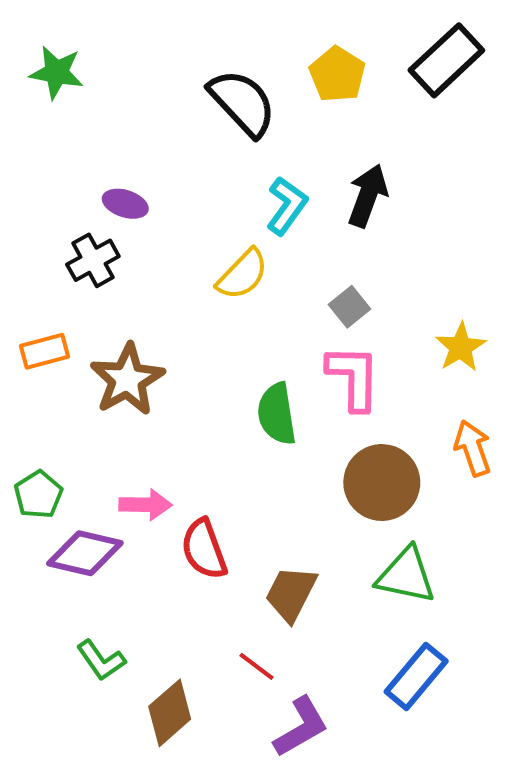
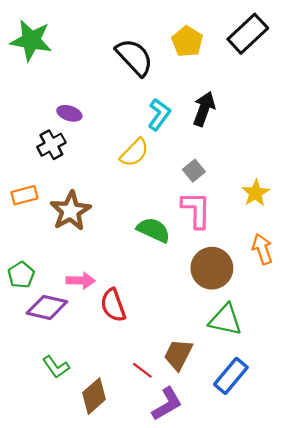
green star: (57, 72) -> (31, 40), size x1.4
green semicircle: (277, 414) -> (154, 230), turned 124
brown trapezoid: (291, 594) -> (178, 355), moved

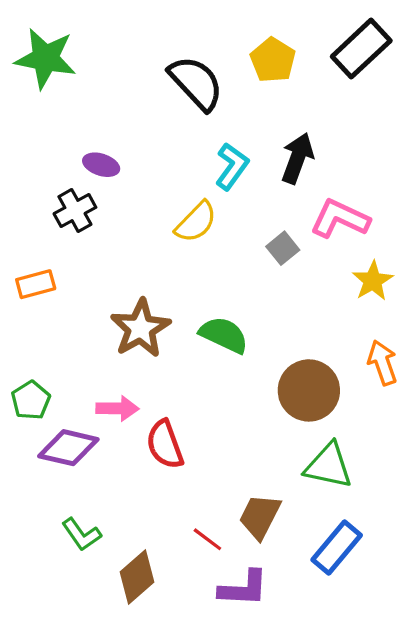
pink L-shape: (196, 210) -> (340, 219), moved, turned -66
brown star: (70, 211) -> (140, 328), moved
purple L-shape: (167, 404) -> (243, 588), turned 33

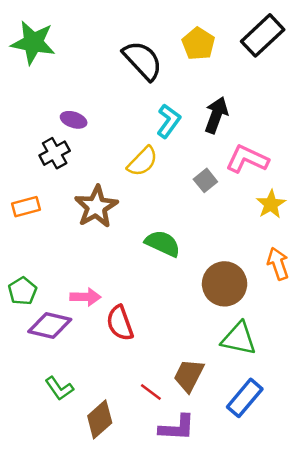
brown star: (140, 328) -> (96, 207), moved

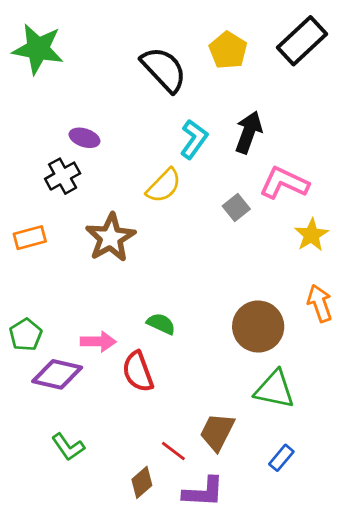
green semicircle: (163, 243) -> (161, 324), moved, size x0.7
blue rectangle: (245, 398) -> (281, 458), size x0.6
brown diamond: (100, 419) -> (142, 482), moved, size x0.7

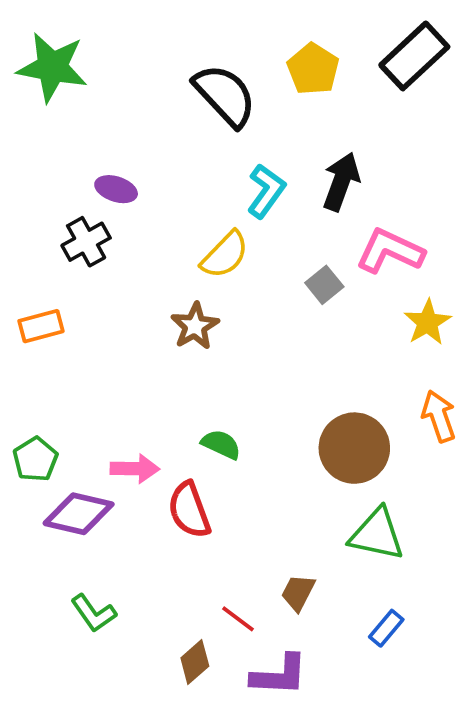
brown star: (110, 238) -> (195, 326), moved, size x0.7
brown trapezoid: (217, 432) -> (298, 593), size x0.7

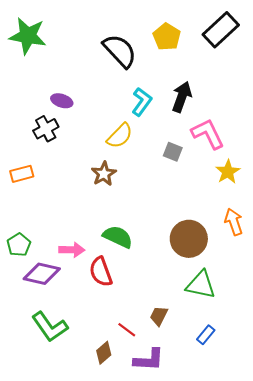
pink L-shape: (390, 251) -> (208, 134), turned 39
gray square: (324, 285) -> (173, 152), turned -30
green semicircle: (221, 444) -> (118, 237), size x1.4
green L-shape: (94, 613) -> (50, 327), size x1.5

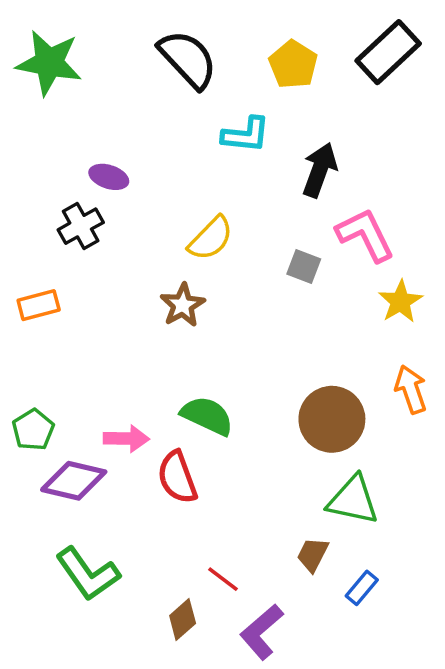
black semicircle: (120, 51) -> (188, 59), moved
cyan L-shape: (142, 102) -> (246, 135), moved, turned 60
brown trapezoid: (159, 316) -> (313, 555), moved
purple L-shape: (149, 360) -> (262, 632), turned 136

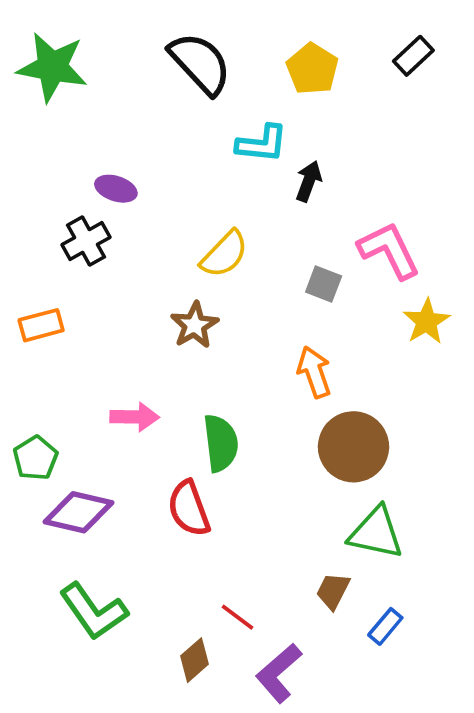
black rectangle: (388, 52) -> (413, 56), size x0.6
black arrow: (320, 170) -> (309, 181), moved, size x0.7
orange arrow: (411, 389) -> (314, 372), moved
green semicircle: (207, 416) -> (221, 443), turned 58
pink arrow: (126, 439) -> (135, 417), moved

